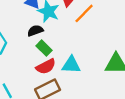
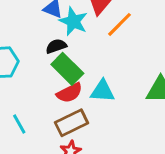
green rectangle: (44, 48) -> (67, 69), size x1.5

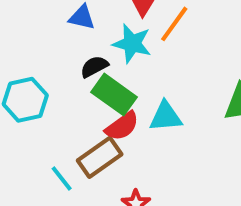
cyan star: (73, 21) -> (132, 44), moved
brown rectangle: (72, 123) -> (100, 157), moved

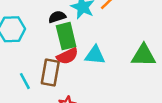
green rectangle: (114, 95) -> (66, 36), turned 30
brown rectangle: (100, 157) -> (50, 73), turned -55

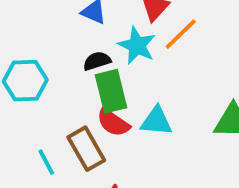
red semicircle: (67, 56) -> (113, 123), turned 60
brown rectangle: (50, 73) -> (86, 149), turned -40

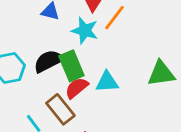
black semicircle: (97, 61) -> (48, 61), moved, size x1.5
red semicircle: (113, 123) -> (77, 88), turned 115

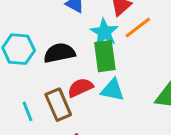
green rectangle: (71, 66) -> (105, 56), moved

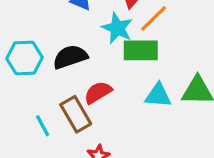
green rectangle: (105, 56) -> (141, 50), moved, turned -76
cyan triangle: (113, 90) -> (158, 95), moved

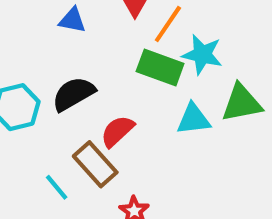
cyan star: (117, 28) -> (202, 54), moved
green rectangle: (141, 50) -> (160, 67), turned 32

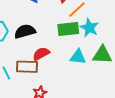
green rectangle: (160, 67) -> (68, 29), turned -40
brown rectangle: (95, 164) -> (27, 67), turned -60

